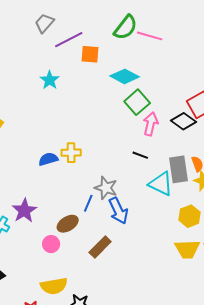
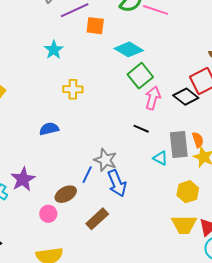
yellow cross: (71, 153) -> (73, 89), moved
cyan triangle: (161, 184) -> (160, 158), size x0.6

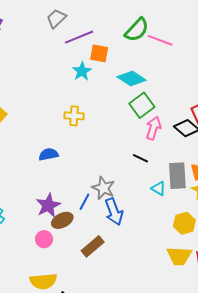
cyan star: (54, 50) -> (82, 71), moved
purple star: (23, 179) -> (48, 205), moved

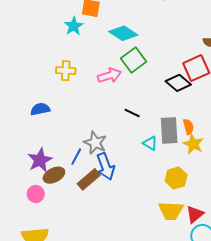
pink arrow: (153, 128) -> (110, 75), moved, turned 55
brown rectangle: (93, 246) -> (89, 179), moved

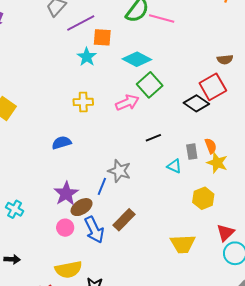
black line: (132, 113) -> (153, 138), turned -42
gray rectangle: (169, 130) -> (192, 152), size x0.6
blue arrow: (106, 166) -> (94, 230), moved
brown rectangle: (89, 179) -> (124, 220), moved
yellow trapezoid: (171, 211) -> (183, 244), moved

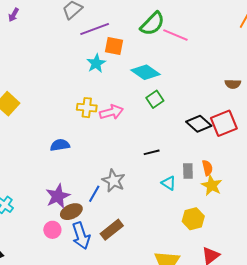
green square: (150, 85) -> (155, 99), size x0.7
red square: (213, 87) -> (224, 123), moved
pink arrow: (127, 103) -> (111, 112), moved

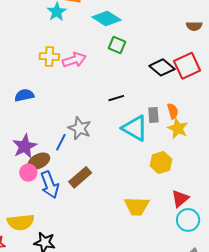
green square: (155, 99) -> (117, 45), turned -30
cyan triangle: (169, 183) -> (135, 128), size x1.8
pink circle: (52, 230) -> (28, 173), moved

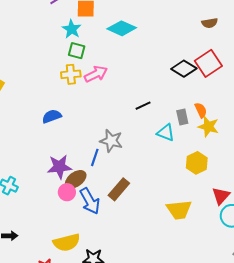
green square: (117, 45) -> (77, 51), moved
cyan triangle: (135, 128) -> (166, 133), size x0.7
purple star: (25, 146) -> (59, 167), turned 30

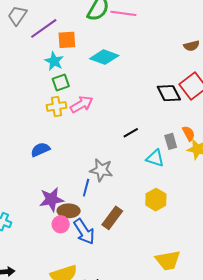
green square: (77, 51) -> (61, 82), turned -30
black diamond: (184, 69) -> (169, 93), turned 35
yellow hexagon: (197, 163) -> (156, 200), moved
brown ellipse: (76, 179) -> (69, 211), turned 40
yellow trapezoid: (179, 210) -> (168, 260), moved

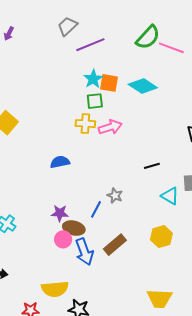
orange square: (67, 40) -> (109, 83), moved
gray star: (101, 170) -> (115, 196), size x0.7
purple star: (51, 199) -> (60, 213), size x0.7

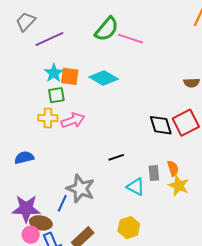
gray star: (115, 196) -> (81, 189), size x1.8
purple star: (60, 213) -> (26, 209), size x1.6

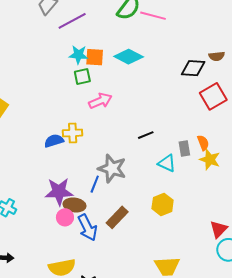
cyan star: (54, 73) -> (78, 55), turned -30
yellow cross: (48, 118) -> (73, 133), moved
black diamond: (161, 125) -> (193, 68), moved, turned -65

